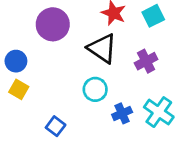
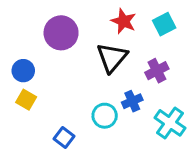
black triangle: (102, 48) -> (112, 58), turned 36
cyan circle: (95, 89) -> (105, 116), moved
blue cross: (122, 113) -> (132, 101), moved

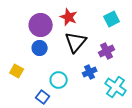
red star: (124, 21) -> (69, 17), moved
blue circle: (23, 71) -> (40, 48), moved
cyan circle: (105, 116) -> (59, 80), moved

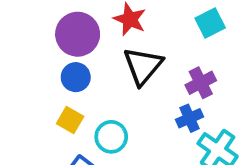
yellow square: (17, 71) -> (70, 120), moved
blue cross: (90, 72) -> (190, 118), moved

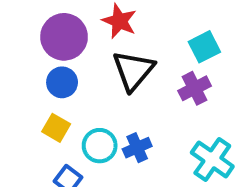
cyan square: (210, 23) -> (204, 47), moved
blue cross: (190, 118) -> (137, 148), moved

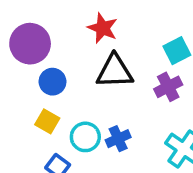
purple circle: (64, 37) -> (30, 44), moved
black triangle: (133, 70) -> (115, 71), turned 48

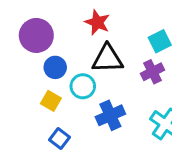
cyan circle: (85, 137) -> (83, 86), moved
blue cross: (118, 139) -> (110, 115), size x1.4

